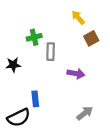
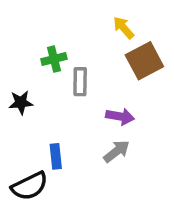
brown square: (91, 38) -> (144, 61), size x1.5
gray arrow: (85, 113) -> (117, 151), moved

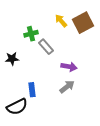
yellow arrow: (124, 28) -> (61, 21), moved
brown square: (144, 61) -> (83, 23), moved
gray rectangle: (80, 82) -> (46, 47), turned -42

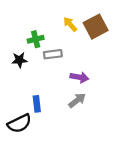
gray rectangle: (46, 47) -> (53, 54), turned -56
black star: (12, 59) -> (19, 60), moved

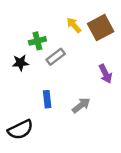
gray rectangle: (53, 54) -> (56, 57), turned -30
purple arrow: (79, 77) -> (105, 74), moved, turned 54
blue rectangle: (37, 104) -> (47, 99), moved

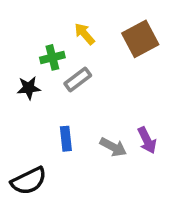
yellow arrow: (74, 25) -> (84, 34), moved
purple arrow: (105, 74) -> (147, 140), moved
gray arrow: (81, 105) -> (113, 147), turned 66

